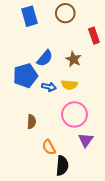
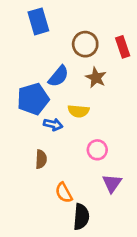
brown circle: (65, 13) -> (85, 44), moved
yellow semicircle: (69, 85) -> (79, 111), moved
blue arrow: (49, 87) -> (53, 124), moved
pink circle: (74, 114) -> (97, 150), size x0.6

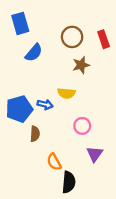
blue rectangle: (38, 21) -> (20, 23), moved
blue semicircle: (58, 76) -> (34, 53), moved
brown star: (96, 78) -> (81, 65), turned 30
blue pentagon: (33, 99) -> (19, 109), moved

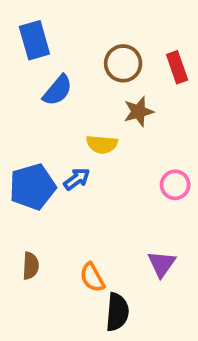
yellow semicircle: (66, 93) -> (102, 144), moved
blue arrow: (45, 104) -> (77, 179), turned -49
pink circle: (82, 126) -> (175, 185), moved
brown semicircle: (35, 134) -> (31, 266), moved

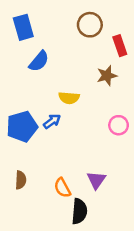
brown circle: (123, 63) -> (90, 25), moved
brown star: (138, 112) -> (107, 76), moved
purple triangle: (162, 264) -> (96, 180), moved

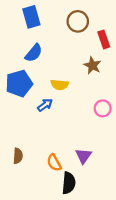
blue rectangle: (23, 27) -> (31, 17), moved
brown star: (107, 76) -> (92, 65), turned -30
blue pentagon: (22, 127) -> (19, 84), moved

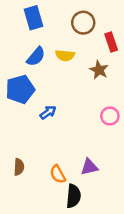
yellow semicircle: (60, 85) -> (65, 55), moved
purple triangle: (83, 156) -> (89, 167), turned 42

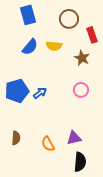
blue pentagon: (20, 89) -> (17, 91), moved
pink circle: (110, 116) -> (81, 90), moved
black semicircle: (74, 196) -> (80, 162), moved

